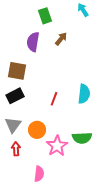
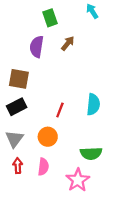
orange circle: (37, 130) -> (48, 137), moved
pink star: (57, 146) -> (78, 180), moved
pink semicircle: (39, 174) -> (43, 167), moved

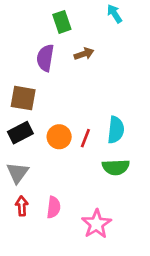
brown arrow: (68, 43) -> (84, 54), turned 32
red line: (60, 110) -> (85, 138), moved
orange circle: (48, 137) -> (59, 137), moved
green semicircle: (91, 153) -> (116, 167), moved

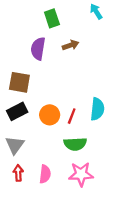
green semicircle: (116, 167) -> (75, 144), moved
pink star: (96, 224) -> (81, 174), moved, turned 30

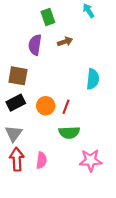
cyan semicircle: (97, 109) -> (93, 79), moved
red arrow: (18, 173) -> (17, 159), size x1.5
pink star: (81, 174) -> (91, 160), moved

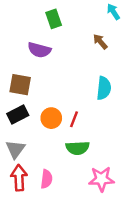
cyan arrow: (88, 11) -> (113, 12), moved
brown arrow: (65, 42) -> (100, 42), moved, turned -112
purple semicircle: (35, 45) -> (39, 50), turned -84

